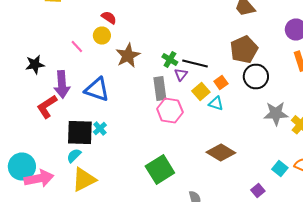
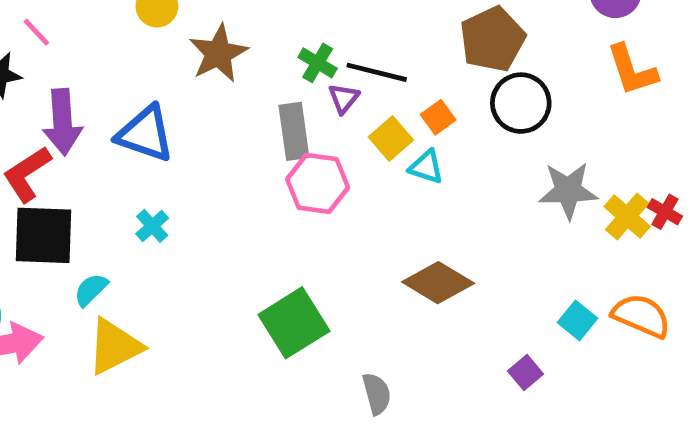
pink line: (77, 46) -> (36, 32), moved
black square: (80, 132) -> (44, 235), moved

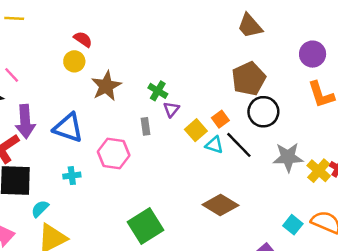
black line: (377, 72) -> (239, 145), moved, turned 32
gray rectangle: (294, 131) -> (146, 126), size x0.6
pink hexagon: (318, 183) -> (114, 153), moved
cyan cross: (152, 226) -> (72, 176), turned 35

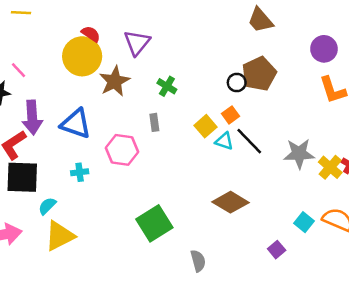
yellow circle: (74, 61) -> (82, 56), size x1.8
purple triangle: (171, 109) -> (137, 43), moved, size x1.6
black circle: (263, 112) -> (237, 83), moved, size x0.6

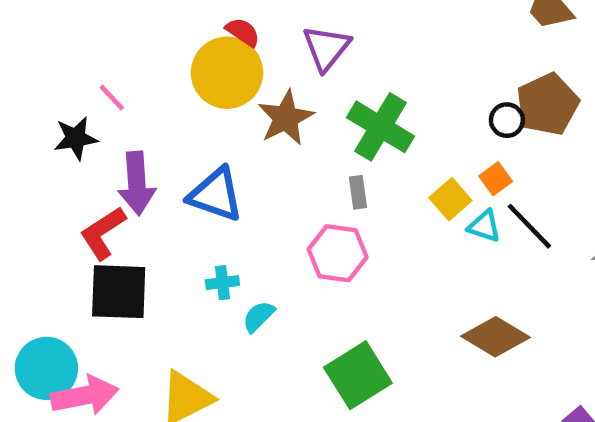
green cross: (167, 86) -> (380, 127), size x1.8
pink hexagon: (122, 150) -> (338, 253), moved
cyan semicircle: (47, 206) -> (259, 316), moved

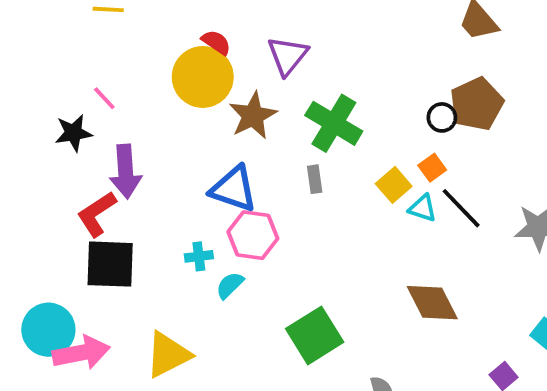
blue triangle: (216, 195) -> (234, 189), moved
pink hexagon: (338, 253) -> (253, 235), moved
brown diamond: (496, 337) -> (432, 303), turned 32

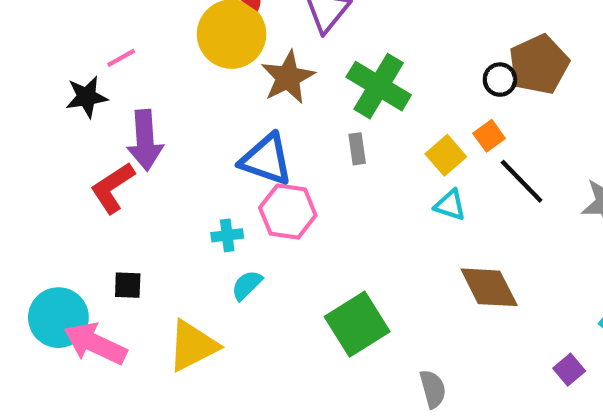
pink line: (104, 98) -> (121, 58), turned -76
cyan triangle: (423, 208) -> (450, 205), moved
black square: (110, 264) -> (128, 285), moved, size x0.5
cyan semicircle: (230, 285) -> (247, 285), moved
pink arrow: (81, 353) -> (95, 344), turned -144

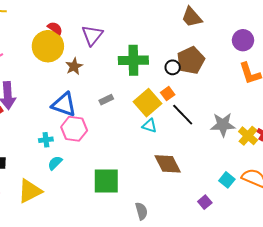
brown star: (288, 77) -> (74, 66), size x0.7
green cross: (379, 86) -> (133, 60), moved, turned -32
gray rectangle: (357, 149) -> (106, 100), turned 72
yellow square: (446, 155) -> (147, 103), size x1.5
green square: (357, 324) -> (106, 181), turned 32

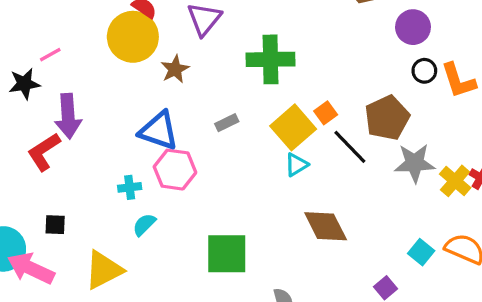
purple circle: (243, 40) -> (413, 27), moved
brown pentagon: (191, 60) -> (387, 118), moved
black circle: (173, 67) -> (424, 71), moved
cyan triangle: (149, 126) -> (296, 165), turned -49

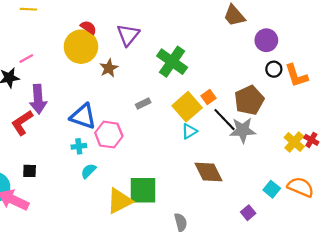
green cross: (271, 59) -> (172, 62), turned 36
blue triangle: (159, 131) -> (83, 116), moved
gray star: (415, 163) -> (243, 130), moved
yellow triangle: (104, 270) -> (120, 201), moved

